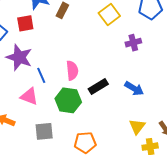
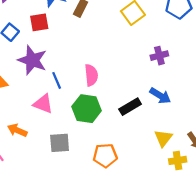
purple cross: (133, 43) -> (159, 56), moved
black rectangle: (98, 86) -> (130, 107), moved

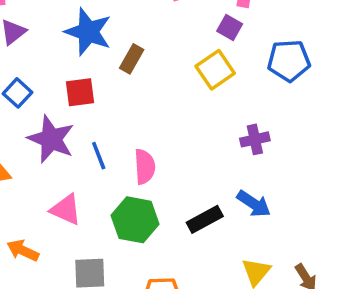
red square: (39, 22) -> (80, 92), moved
blue line: (57, 80) -> (99, 156), moved

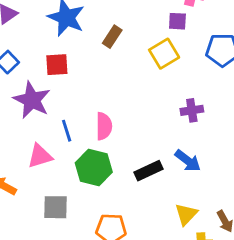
purple square: (230, 27) -> (177, 21), turned -30
brown rectangle: (132, 59) -> (112, 37), moved
blue line: (99, 156) -> (67, 131), moved
pink triangle: (66, 210) -> (40, 156), turned -44

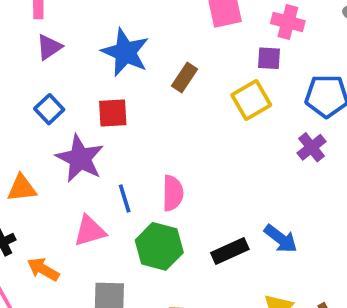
purple cross: (192, 110) -> (312, 147), moved, turned -30

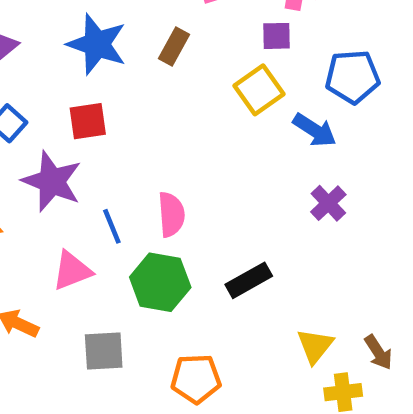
brown rectangle: (184, 78) -> (174, 46), moved
purple cross: (312, 147) -> (328, 203), moved
blue arrow: (281, 239) -> (315, 130), moved

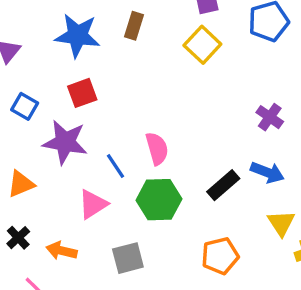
blue arrow: (315, 130) -> (267, 172), moved
orange pentagon: (196, 379) -> (220, 256), moved

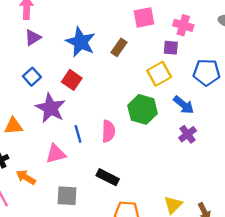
red square: (82, 93) -> (72, 80), turned 36
blue arrow: (267, 172) -> (184, 105), moved
black rectangle: (223, 185) -> (108, 177), moved, turned 50
green hexagon: (159, 200) -> (143, 109), moved

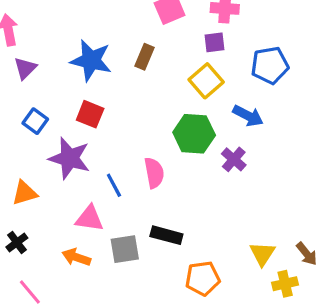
purple cross: (188, 134) -> (234, 159), moved
pink triangle: (56, 154) -> (89, 218), turned 35
orange arrow: (26, 177) -> (76, 257), moved
gray square: (67, 196) -> (125, 249), moved

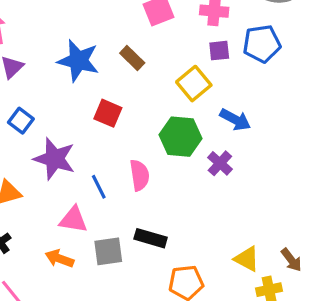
purple square: (214, 42) -> (219, 51), moved
brown rectangle: (144, 57) -> (132, 58), turned -70
blue pentagon: (270, 65) -> (262, 44), moved
red square: (90, 114) -> (108, 113), moved
yellow triangle: (262, 254) -> (247, 259), turned -36

